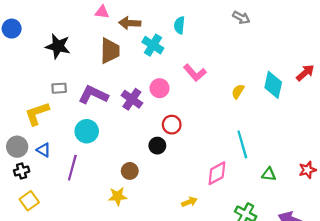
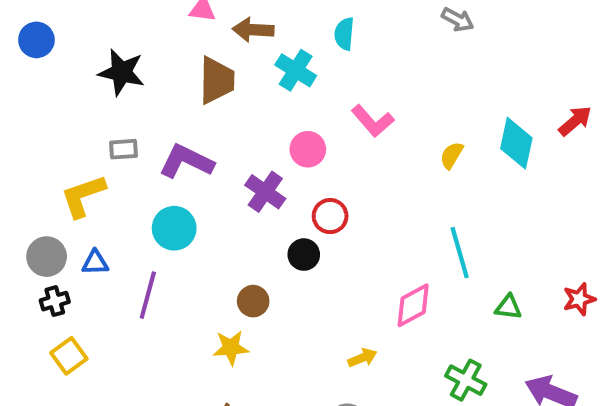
purple cross: (132, 99) -> (265, 192), moved
blue triangle: (44, 150) -> (95, 263), turned -32

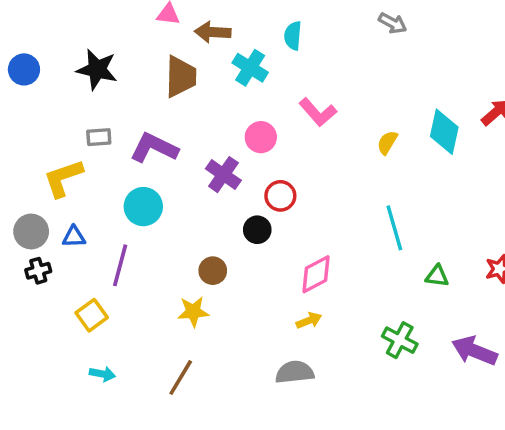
blue circle: (36, 40) -> (24, 69), moved
pink diamond: (413, 305) -> (316, 274), moved
yellow square: (69, 356) -> (92, 315), moved

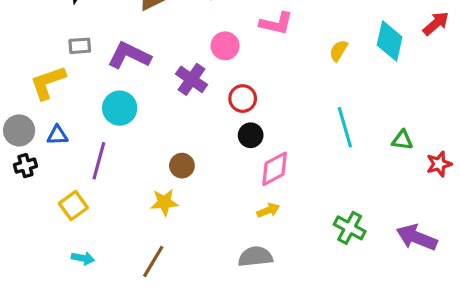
pink L-shape: (318, 112) -> (276, 23), turned -36
black circle: (257, 230) -> (251, 135), moved
green triangle: (437, 276) -> (402, 140), moved

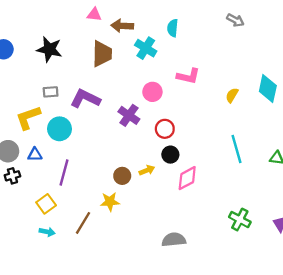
cyan circle: (120, 108) -> (59, 129), moved
yellow arrow: (268, 210) -> (147, 170), moved
cyan arrow: (83, 258) -> (47, 232), moved
brown line: (153, 261) -> (83, 223), moved

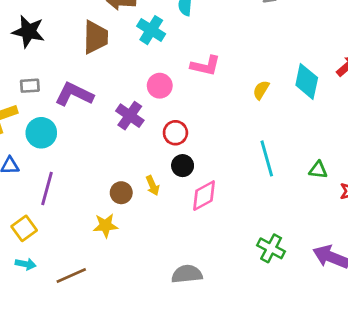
yellow arrow: (147, 170) -> (153, 186), turned 88
brown line: (83, 223) -> (71, 275), moved, turned 35

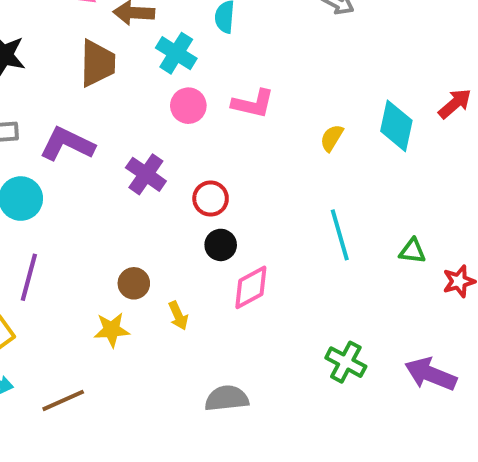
pink circle: (160, 86) -> (188, 106), moved
yellow arrow: (153, 186) -> (178, 316), moved

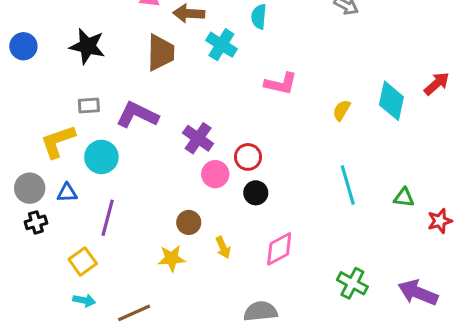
pink circle: (188, 106) -> (215, 174), moved
pink diamond: (251, 287) -> (279, 249), moved

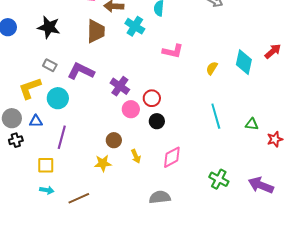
gray rectangle: (89, 105) -> (50, 65), turned 32
yellow square: (83, 261) -> (46, 165), turned 36

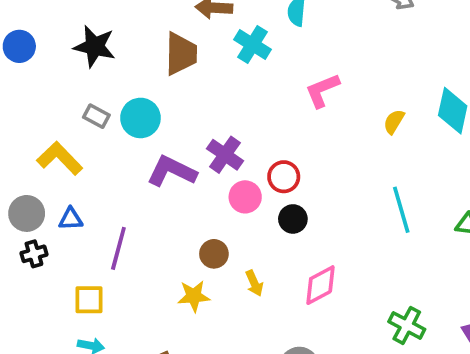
pink L-shape: (173, 51) -> (322, 90), turned 145
purple L-shape: (81, 71) -> (172, 171), moved
yellow L-shape: (30, 88) -> (60, 158), turned 65
cyan circle: (58, 98) -> (140, 118), moved

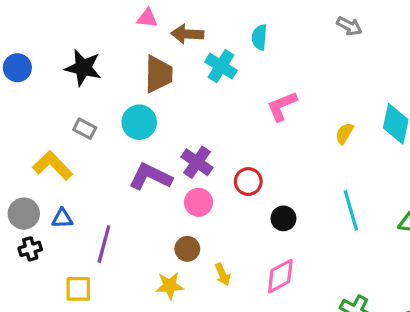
cyan circle: (140, 118) -> (139, 122), moved
pink circle: (245, 197) -> (199, 202), moved
black circle: (293, 219) -> (283, 218), moved

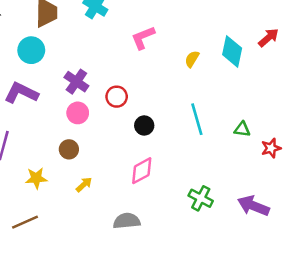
purple L-shape: (150, 177) -> (21, 93), moved
yellow arrow: (223, 275) -> (84, 184), moved, turned -108
yellow star: (170, 286) -> (36, 178), moved

